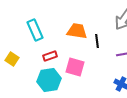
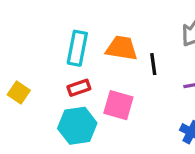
cyan rectangle: (35, 30) -> (77, 48), moved, turned 35

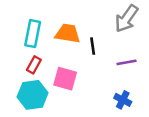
red rectangle: (79, 88) -> (34, 65), turned -42

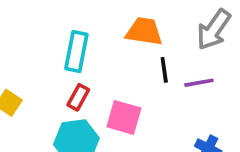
orange trapezoid: (68, 34) -> (144, 31), moved
purple line: (127, 62) -> (199, 83), moved

